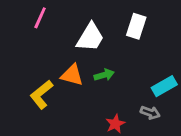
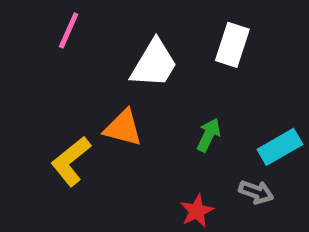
green arrow: (104, 75) -> (209, 135), moved, turned -48

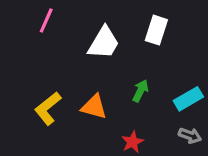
orange triangle: (123, 128) -> (94, 107), moved
gray arrow: (256, 192) -> (190, 136), moved

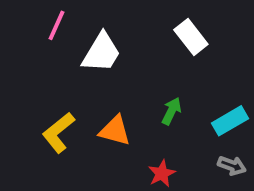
white rectangle: (156, 30) -> (191, 37), turned -56
white trapezoid: (104, 43) -> (101, 53), moved

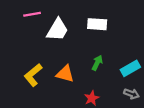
pink line: (56, 25) -> (32, 14), turned 56
white rectangle: (191, 37) -> (97, 24), moved, turned -48

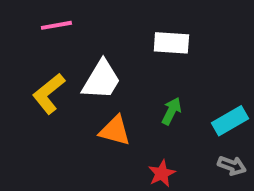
white trapezoid: (57, 30) -> (101, 80), moved
yellow L-shape: (33, 75) -> (49, 94), moved

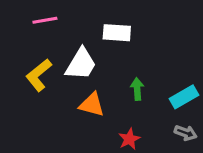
white rectangle: (171, 43) -> (117, 33), moved
green arrow: (171, 111) -> (137, 89), turned -30

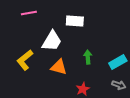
yellow L-shape: (39, 75) -> (25, 60), moved

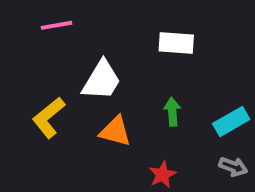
white rectangle: (75, 21) -> (176, 43), moved

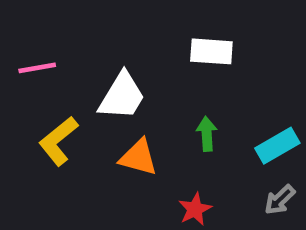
pink line: (56, 25) -> (37, 68), moved
gray arrow: (233, 167) -> (280, 200), turned 116

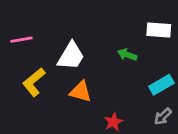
white rectangle: (211, 51) -> (159, 30), moved
green arrow: (207, 134) -> (127, 55), moved, turned -66

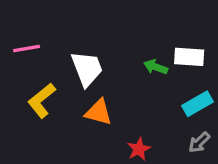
white rectangle: (159, 30) -> (189, 57), moved
white trapezoid: (71, 56) -> (87, 69), turned -52

